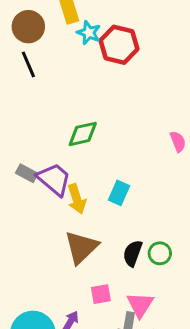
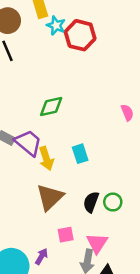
cyan rectangle: (119, 193) -> (80, 154), turned -42

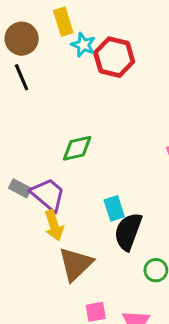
yellow arrow: (46, 158) -> (54, 225), moved
black semicircle: (91, 202) -> (128, 232), moved, size x1.4

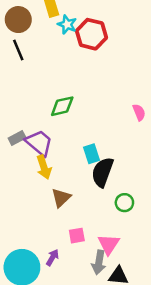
gray rectangle: (20, 188) -> (17, 138), turned -56
brown triangle: (76, 264) -> (61, 198), size x0.7

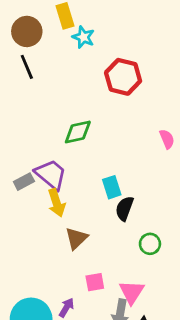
red hexagon: (91, 34) -> (123, 77), moved
gray rectangle: (17, 138) -> (24, 182), moved
black semicircle: (102, 172) -> (124, 208), size x0.7

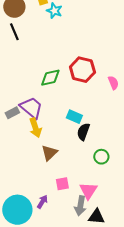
red hexagon: (123, 77) -> (82, 70), moved
cyan rectangle: (112, 187) -> (74, 117), turned -49

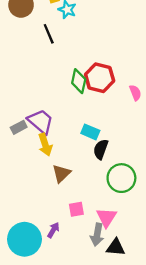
black line: (14, 32) -> (49, 34), moved
green diamond: (50, 78) -> (79, 81), moved, turned -65
green circle: (101, 157) -> (121, 178), size x1.6

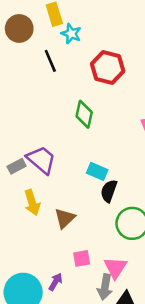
red hexagon: (100, 78) -> (108, 67), moved
yellow arrow: (45, 145) -> (32, 203), moved

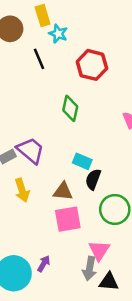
brown triangle: (65, 218) -> (63, 191), moved, turned 50
pink square: (82, 258) -> (68, 219), moved, size x1.6

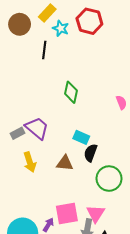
yellow rectangle: (43, 16) -> (47, 13), turned 60
black line: (39, 59) -> (44, 50), turned 30
red hexagon: (92, 65) -> (89, 21), moved
pink square: (68, 219) -> (67, 213), moved

